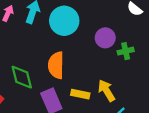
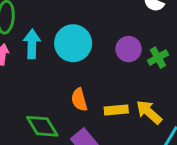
orange semicircle: (56, 65) -> (79, 100), size x0.7
yellow rectangle: (80, 94) -> (116, 110), moved

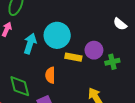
cyan arrow: (32, 44) -> (30, 44), moved
yellow rectangle: (116, 110) -> (73, 57), moved

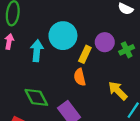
yellow rectangle: (73, 57) -> (85, 54), turned -63
orange semicircle: (50, 75) -> (80, 77), moved

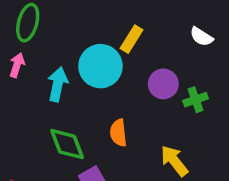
yellow rectangle: (85, 54) -> (131, 39), moved
green diamond: (36, 97) -> (67, 144), moved

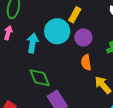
purple circle: (163, 84) -> (83, 37), moved
orange semicircle: (118, 133) -> (86, 62), moved

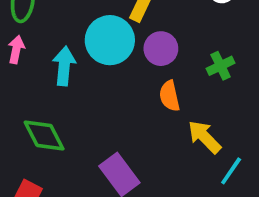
green diamond: (40, 78) -> (44, 136), moved

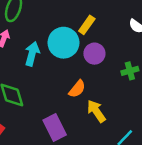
orange semicircle: (169, 96) -> (77, 89), moved, turned -138
yellow arrow: (204, 137) -> (96, 111), moved

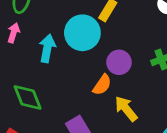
purple circle: (94, 54) -> (119, 62), moved

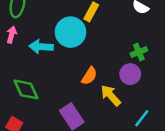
cyan arrow: (47, 48) -> (41, 47), turned -95
purple circle: (119, 62) -> (130, 74), moved

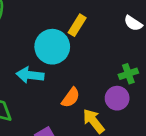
cyan arrow: (41, 47) -> (30, 75), moved

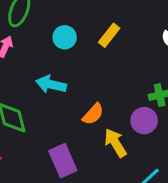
cyan circle: (52, 47) -> (65, 37), moved, size x0.6

